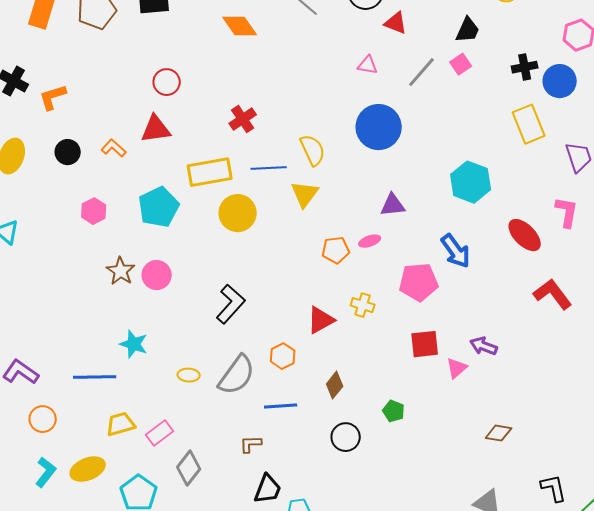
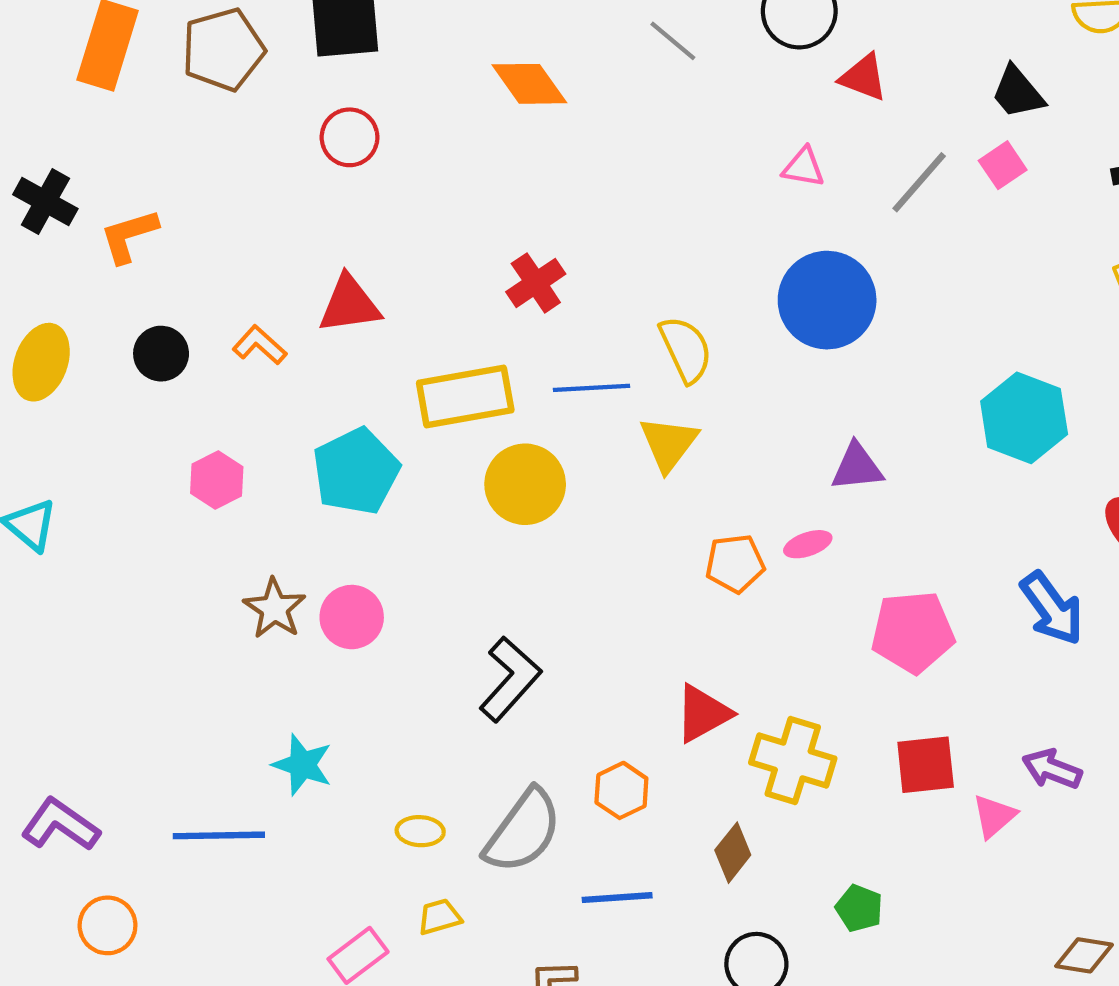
black trapezoid: (468, 30) -> (1018, 92), turned 116
red circle: (167, 82) -> (350, 137), moved
blue arrow: (456, 251) -> (1052, 608), moved
yellow cross: (363, 305) -> (793, 760), moved, size x1.6
yellow trapezoid: (121, 424) -> (439, 917), moved, size x0.7

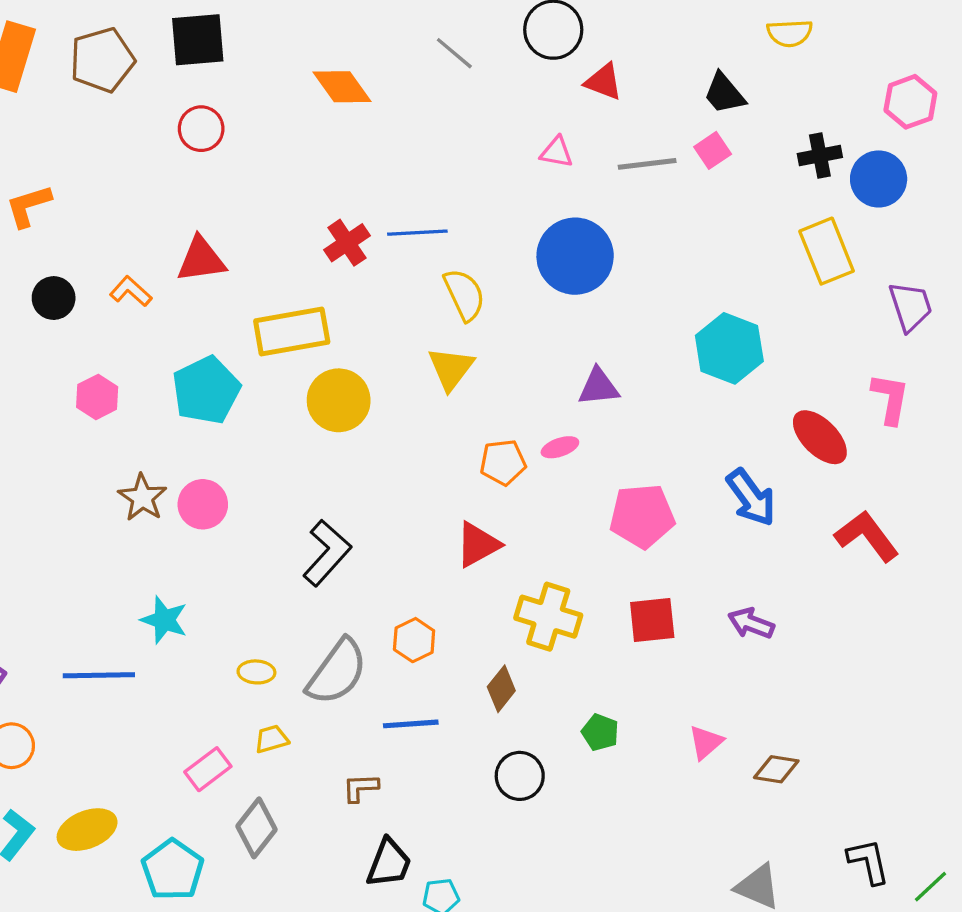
gray line: (919, 182) -> (647, 164), turned 42
blue line: (591, 388) -> (417, 233), moved
red triangle: (703, 713) -> (478, 545), moved
pink triangle: (994, 816) -> (706, 742), moved

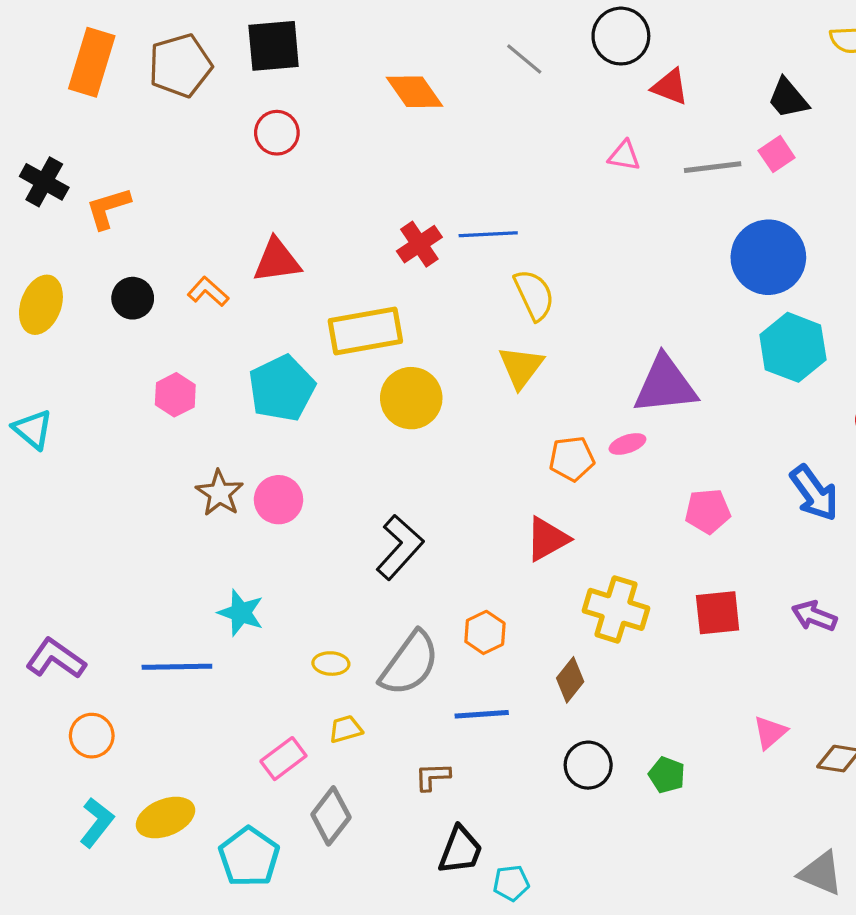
blue circle: (575, 256) -> (768, 257), moved
purple triangle: (599, 387) -> (665, 385), size x1.6
pink pentagon: (642, 516) -> (708, 511), size x0.7
green pentagon: (600, 732) -> (667, 775), moved

